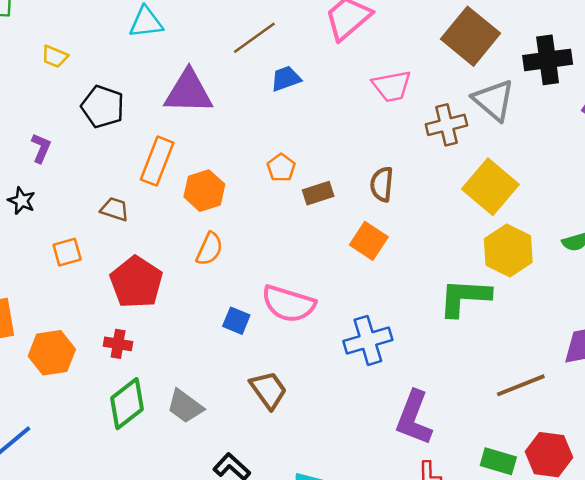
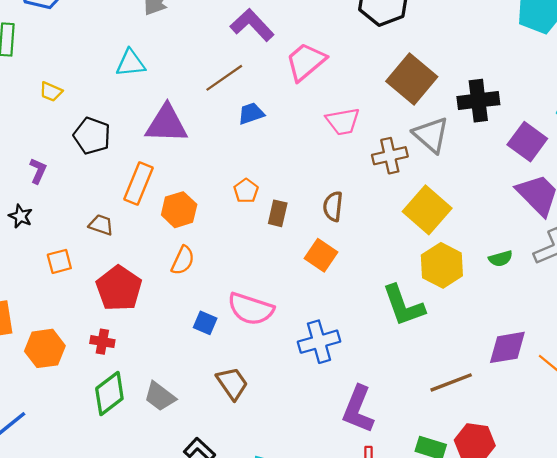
brown rectangle: (318, 193) -> (278, 213), turned -60
green L-shape: (465, 297) -> (403, 305), turned -114

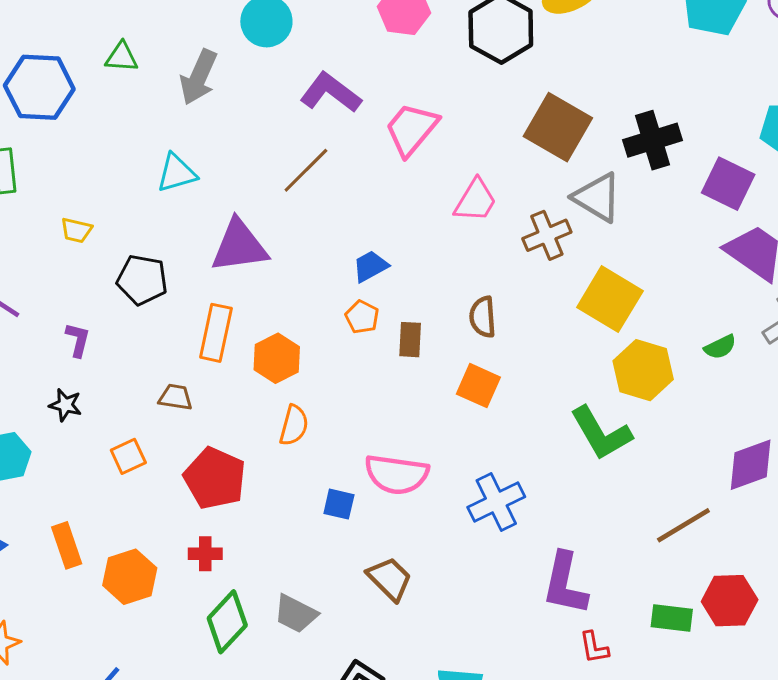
blue trapezoid: (251, 114) -> (370, 266), moved
pink trapezoid: (343, 121) -> (476, 201), turned -39

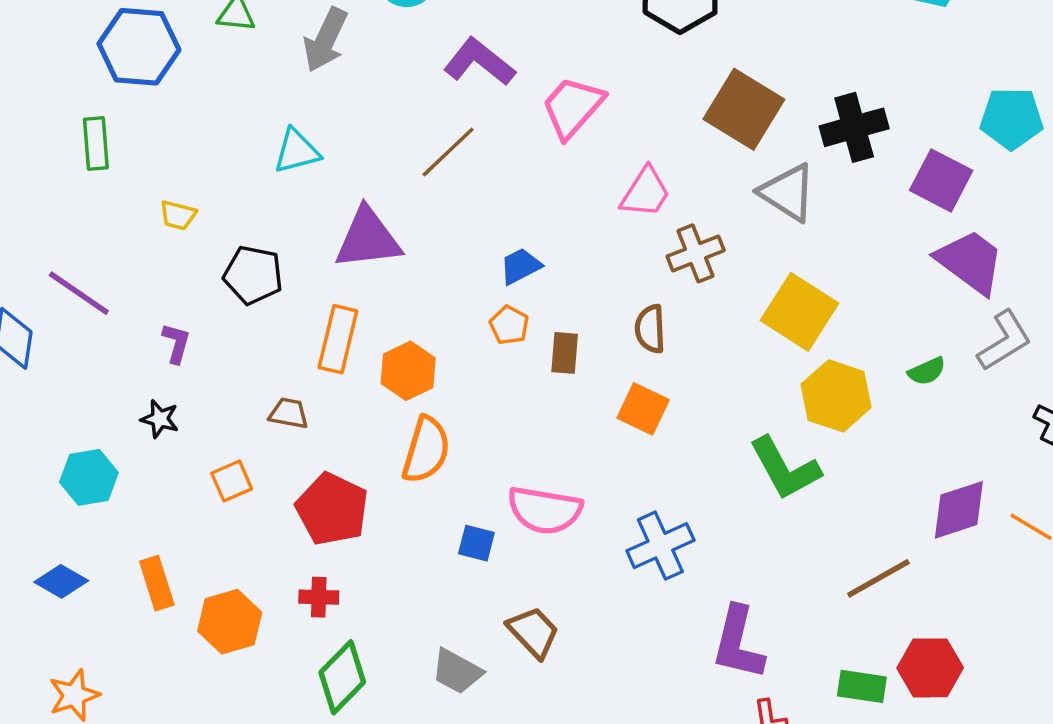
brown cross: (547, 235) -> (696, 253), moved
orange semicircle: (294, 425) -> (426, 450), size x1.4
gray trapezoid: (296, 614) -> (457, 671), moved

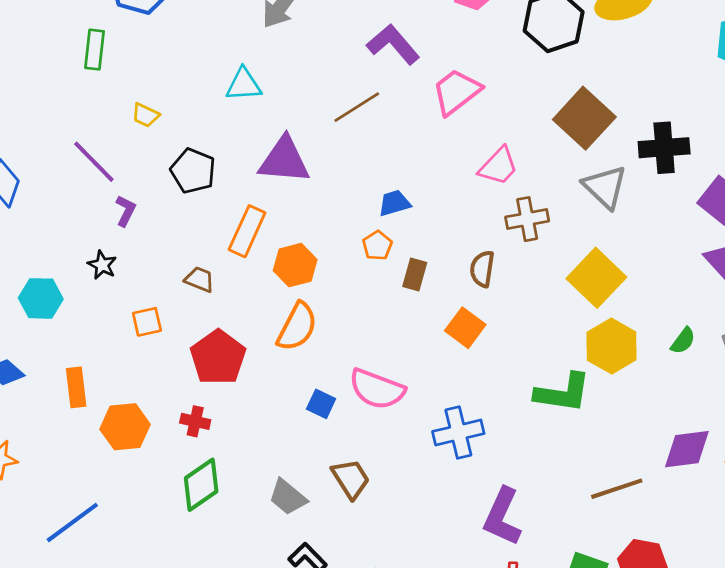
purple line: (79, 293) -> (94, 162), moved
green semicircle: (927, 371) -> (683, 341), turned -40
green L-shape: (785, 468) -> (563, 393), turned -64

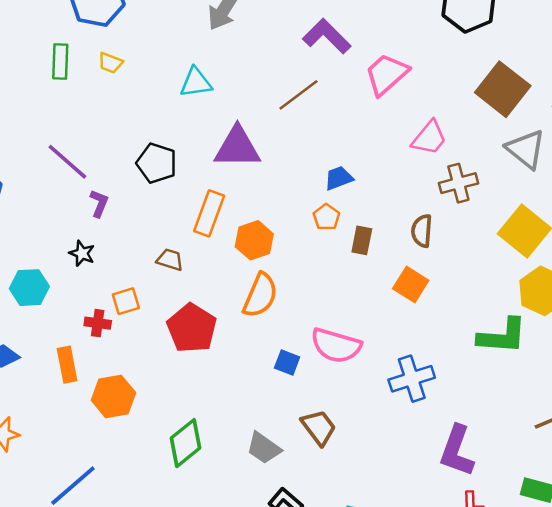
yellow trapezoid: (145, 115) -> (110, 63), moved
red cross: (195, 421) -> (98, 323), moved

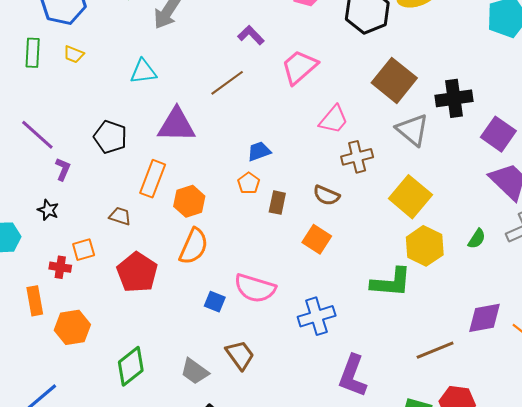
purple L-shape: (327, 36) -> (251, 35), size x0.7
brown semicircle: (422, 231) -> (326, 195), turned -72

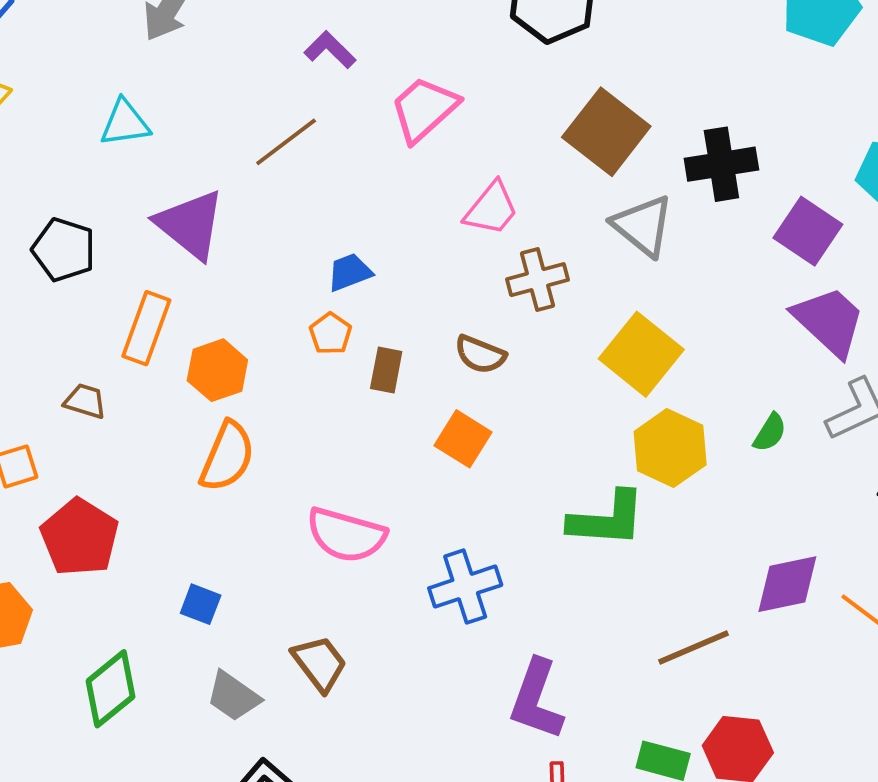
purple triangle: (177, 125) -> (190, 225), turned 39
red pentagon: (137, 272) -> (80, 537), moved
blue square: (215, 302) -> (201, 604), moved

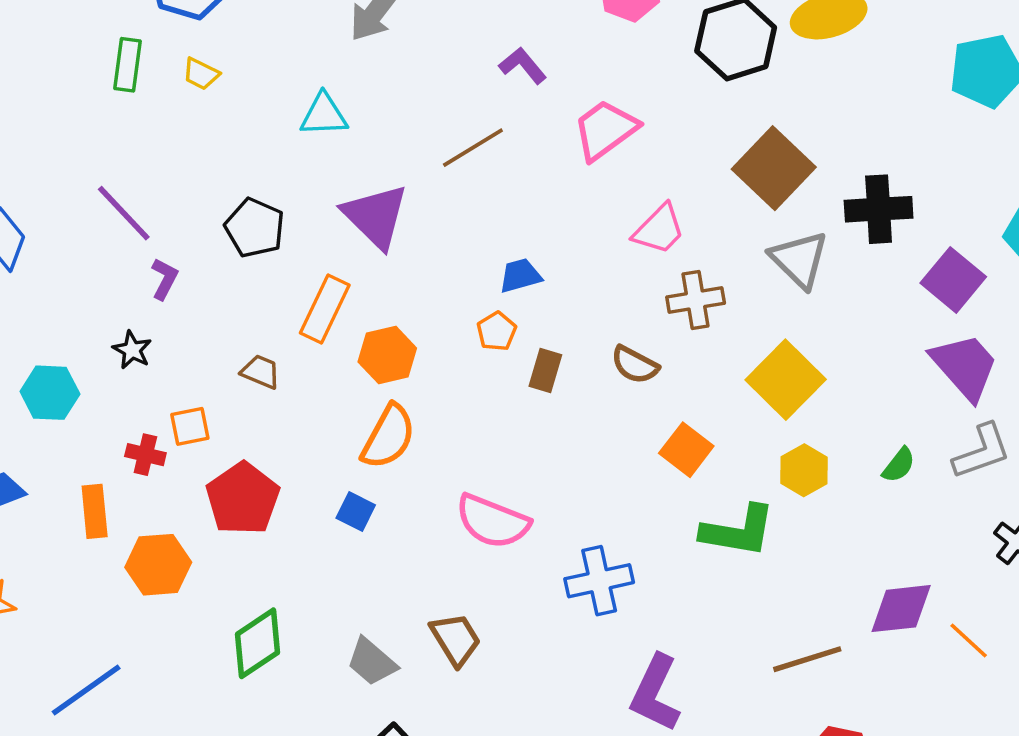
orange square: (463, 439) -> (686, 450), moved
yellow hexagon: (670, 448) -> (804, 470), size x0.7
blue square: (201, 604) -> (356, 512), moved

